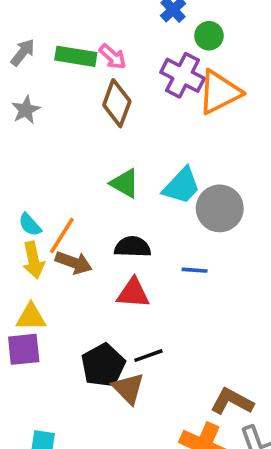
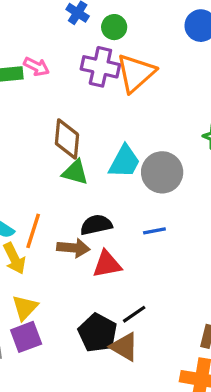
brown diamond: (117, 103) -> (67, 139), moved
brown arrow: (74, 263) -> (73, 248), moved
yellow triangle: (31, 317) -> (25, 308), turned -32

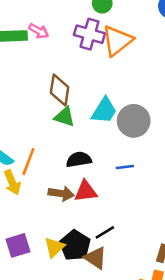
brown arrow: (73, 248) -> (61, 194), moved
yellow triangle: (25, 308) -> (54, 247), moved

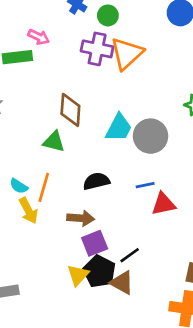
pink arrow: (39, 31) -> (39, 37), moved
green triangle: (65, 117) -> (54, 142), moved
red triangle: (86, 191) -> (163, 204), moved
purple square: (18, 245) -> (95, 243), moved

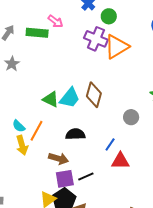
brown diamond: (70, 110) -> (94, 95), moved
cyan trapezoid: (119, 128) -> (70, 98), moved
gray circle: (151, 136) -> (131, 117), moved, size x0.6
blue line: (145, 185) -> (110, 144), turned -56
black line: (130, 255) -> (86, 177), moved

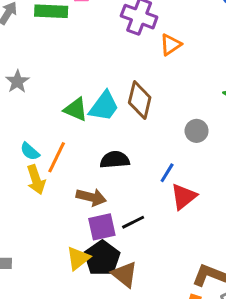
orange triangle: (117, 47) -> (171, 45), moved, size x0.6
gray star: (12, 64) -> (17, 81), moved
red triangle: (120, 161) -> (184, 197), turned -36

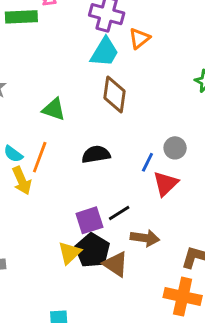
cyan trapezoid: (104, 106) -> (105, 52), moved
gray circle: (197, 131) -> (175, 148), moved
brown arrow: (91, 197) -> (145, 238), moved

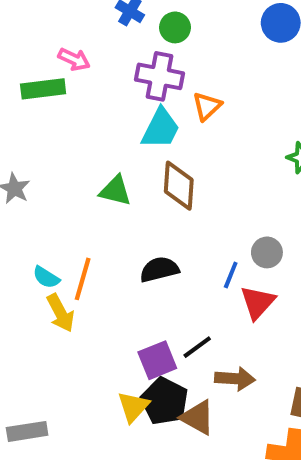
green triangle: (54, 109) -> (115, 191), moved

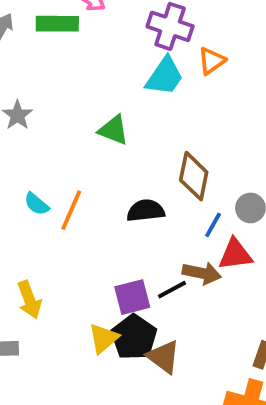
brown diamond: (179, 186) -> (194, 176), moved
red triangle: (258, 302) -> (235, 254), turned 33
yellow arrow: (61, 313) -> (29, 300), moved
brown arrow: (235, 379) -> (202, 273), moved

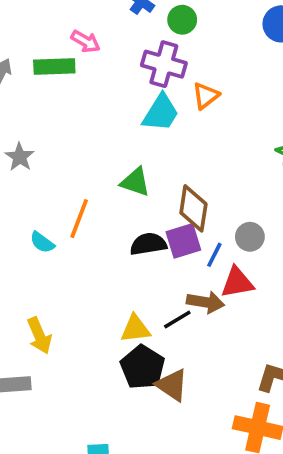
green triangle: (113, 130) -> (135, 182), moved
orange line: (71, 210) -> (79, 219), moved
purple square: (132, 297) -> (183, 241), moved
yellow triangle: (104, 338) -> (135, 329), moved, turned 36

